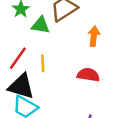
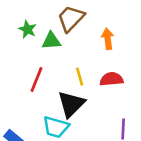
yellow line: (43, 63) -> (80, 77), moved
black triangle: (21, 86) -> (71, 104), moved, turned -48

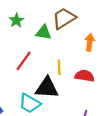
green star: (27, 29) -> (16, 20), moved
black triangle: (71, 104) -> (47, 88), turned 35

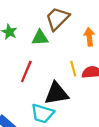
yellow line: (59, 67) -> (73, 69), moved

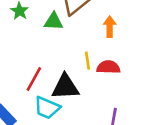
red line: (26, 71) -> (34, 79), moved

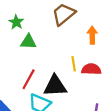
green triangle: (54, 21) -> (28, 42), moved

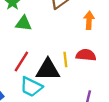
yellow line: (74, 64) -> (65, 59), moved

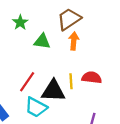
orange arrow: (89, 20) -> (74, 41), moved
green triangle: (24, 23) -> (42, 41), moved

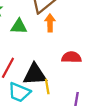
yellow line: (71, 81) -> (47, 87), moved

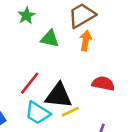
yellow line: (47, 87) -> (70, 112), turned 64

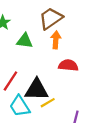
red semicircle: (103, 83) -> (68, 65), moved
cyan trapezoid: (38, 113) -> (20, 106), turned 30

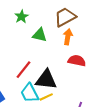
yellow line: (48, 103) -> (46, 97), moved

